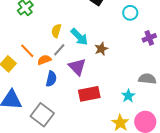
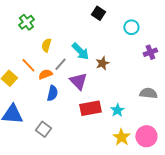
yellow semicircle: (56, 31) -> (46, 45), moved
cyan star: (128, 96) -> (117, 110), moved
gray square: (42, 115) -> (43, 129), size x0.7

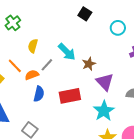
purple triangle: (78, 81) -> (105, 82), moved
red rectangle: (90, 108) -> (70, 96), moved
cyan star: (117, 110) -> (104, 111), size x1.5

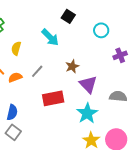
cyan arrow: (67, 52) -> (50, 37), moved
gray line: (47, 65) -> (37, 71), moved
blue semicircle: (39, 94) -> (12, 112), moved

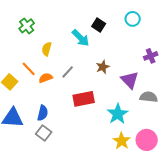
black square: (68, 16) -> (99, 25), moved
cyan circle: (101, 30) -> (133, 19), moved
purple triangle: (88, 84) -> (130, 80), moved

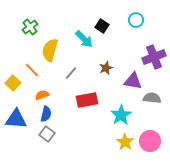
yellow semicircle: (47, 49) -> (50, 50), size x1.6
purple cross: (151, 56) -> (154, 57), size x1.6
orange semicircle: (46, 78) -> (42, 95), moved
purple triangle: (130, 80) -> (133, 81), turned -36

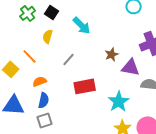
black square: (102, 26) -> (52, 12), moved
yellow semicircle: (50, 50) -> (48, 36), size x0.6
brown star: (106, 68) -> (112, 54), moved
gray square: (47, 134) -> (45, 120), turned 35

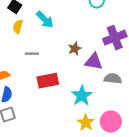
yellow semicircle: (48, 36) -> (18, 27), moved
gray line: (69, 59) -> (32, 54), turned 48

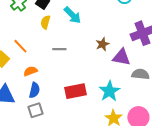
red rectangle: (48, 81) -> (75, 91), moved

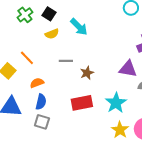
yellow semicircle: (45, 22) -> (52, 34), turned -128
brown star: (102, 44) -> (87, 73), moved
gray square: (35, 110) -> (42, 122), turned 35

